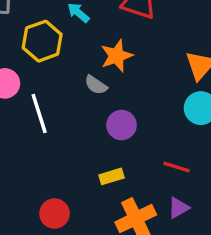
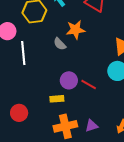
purple circle: (122, 125) -> (69, 80), moved
red line: (177, 167) -> (89, 84), moved

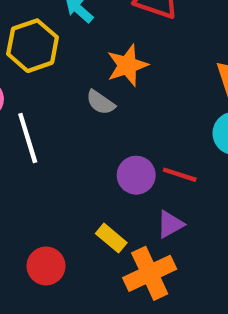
yellow rectangle: (57, 99) -> (111, 238), moved, turned 56
purple triangle: (91, 126) -> (170, 224), moved

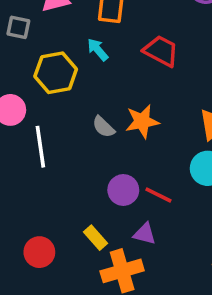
orange star: (127, 65) -> (142, 121), moved
purple triangle: (170, 224) -> (145, 234), turned 35

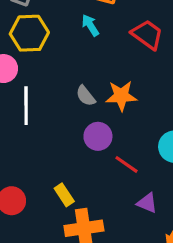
yellow hexagon: (56, 73) -> (29, 33), moved
purple circle: (123, 190) -> (98, 136), moved
purple triangle: (145, 234) -> (147, 203), moved

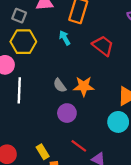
red line: (127, 164) -> (79, 146), moved

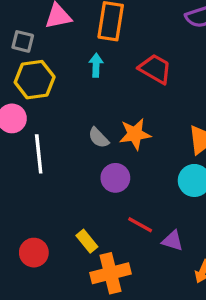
cyan arrow: (65, 38) -> (96, 65), turned 40

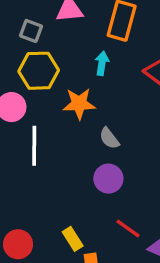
orange star: (135, 134) -> (79, 104), moved
gray semicircle: (99, 138) -> (109, 138), moved

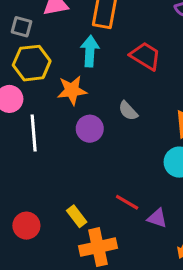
cyan arrow: (102, 63) -> (90, 51), size x1.4
gray semicircle: (109, 138) -> (128, 111), moved
purple circle: (108, 179) -> (90, 129), moved

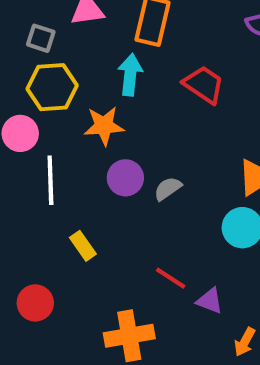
gray semicircle: (128, 111) -> (168, 189), moved, turned 95
yellow rectangle: (77, 216) -> (83, 246), moved

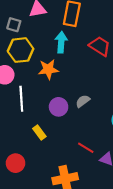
purple circle: (125, 178) -> (59, 107), moved

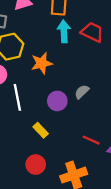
cyan arrow: (61, 42) -> (64, 31), moved
red circle: (15, 163) -> (36, 165), moved

